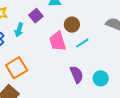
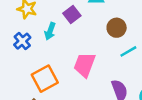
pink trapezoid: (58, 41) -> (85, 65), moved, turned 35

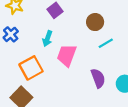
cyan arrow: (50, 31) -> (47, 39), moved

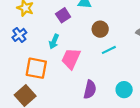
orange square: (31, 68) -> (36, 68), turned 35
purple semicircle: (98, 78) -> (90, 90), moved, turned 30

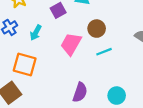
cyan arrow: (54, 41) -> (36, 33), moved
pink trapezoid: (71, 59) -> (71, 44), moved

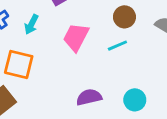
brown circle: (97, 29) -> (124, 17), moved
purple semicircle: (80, 92) -> (89, 97), turned -120

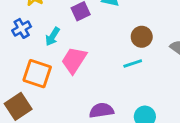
pink trapezoid: (76, 37) -> (74, 60), moved

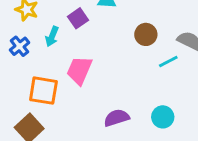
cyan arrow: (53, 36) -> (52, 36), moved
cyan line: (133, 63) -> (168, 62), moved

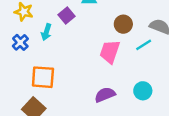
pink trapezoid: (79, 70) -> (110, 52), moved

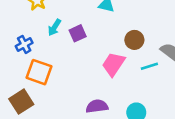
purple square: (66, 15) -> (78, 33), moved
blue cross: (20, 42) -> (24, 44), moved

